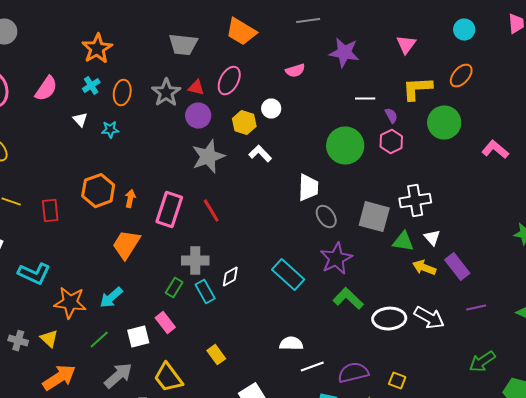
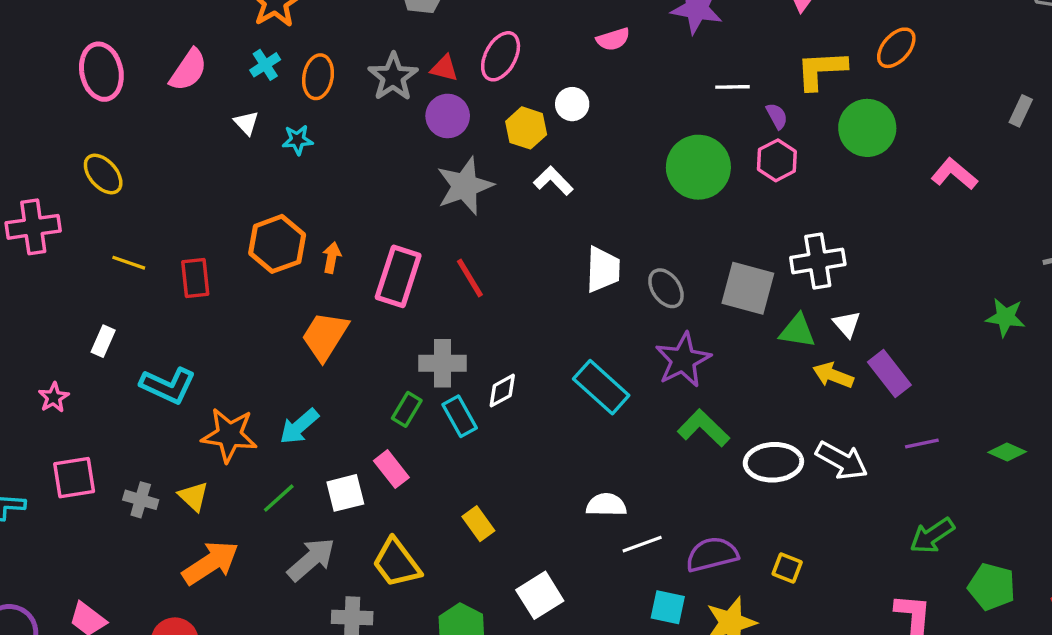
white trapezoid: (308, 188) -> (603, 270), moved

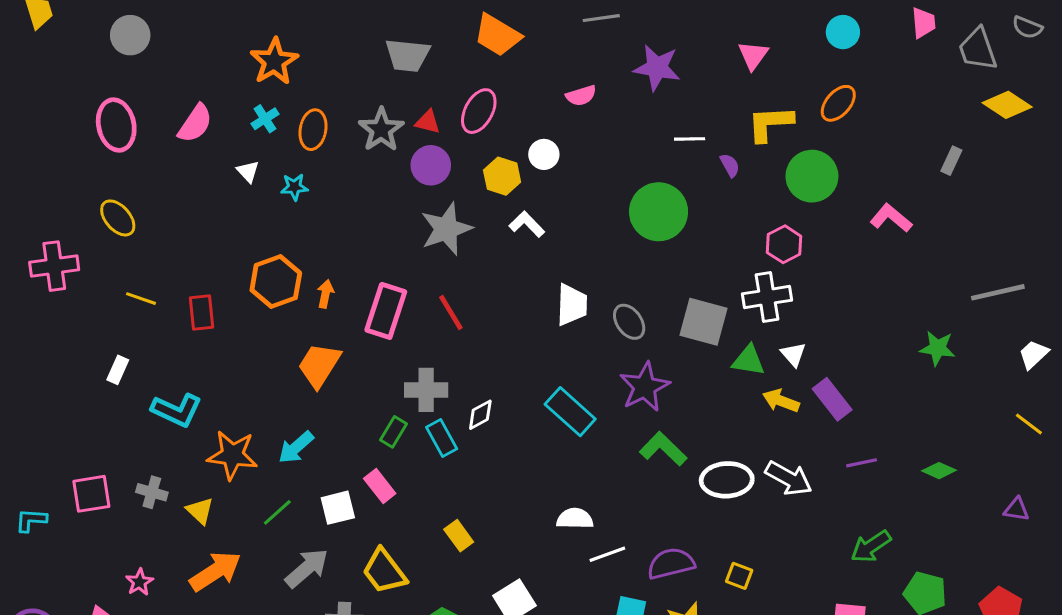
pink hexagon: (777, 160) -> (784, 244), moved
pink star: (54, 397) -> (139, 582), moved
gray cross: (141, 500) -> (152, 492), moved

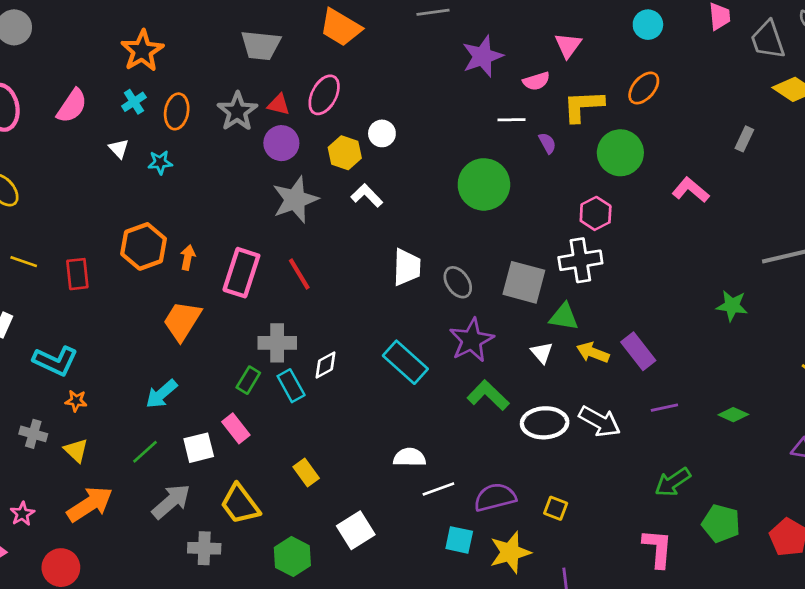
purple star: (657, 68) -> (483, 56), turned -30
pink semicircle: (581, 96) -> (536, 81), moved
white triangle: (793, 354) -> (542, 353), moved
orange star: (232, 455) -> (76, 401), moved, size x0.5

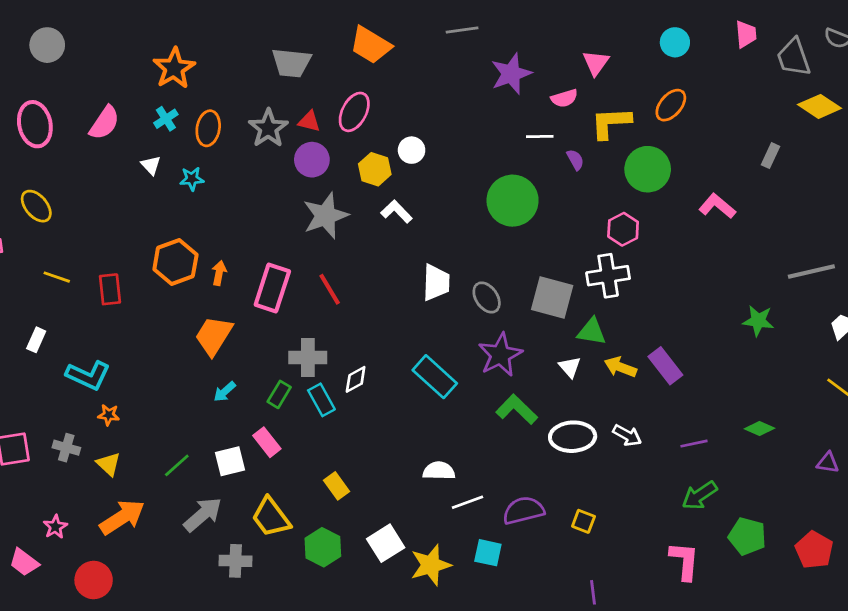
cyan arrow: (161, 394) -> (225, 392), moved, size x0.7
purple line: (664, 408) -> (694, 444), moved
white arrow: (600, 421) -> (627, 435), size x0.7
yellow star: (510, 552) -> (431, 565), moved
green hexagon: (292, 557) -> (323, 547), moved

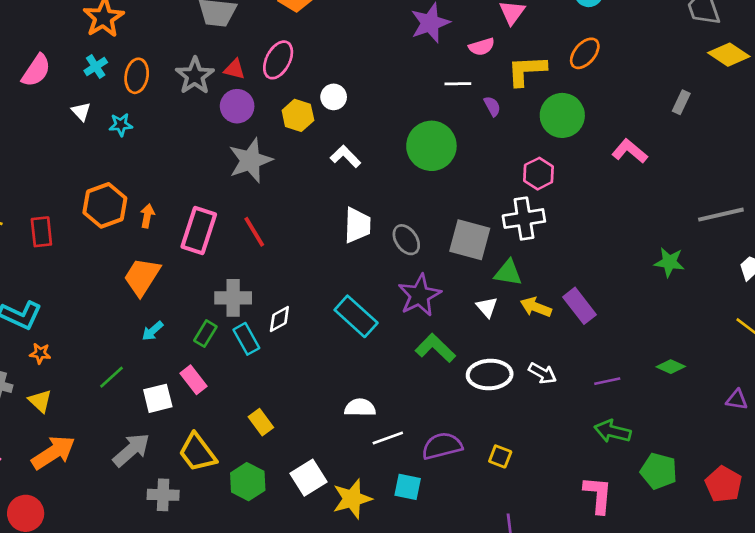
white L-shape: (397, 212) -> (345, 156), moved
green line: (177, 465) -> (112, 377), moved
green arrow: (699, 495) -> (613, 431), turned 48

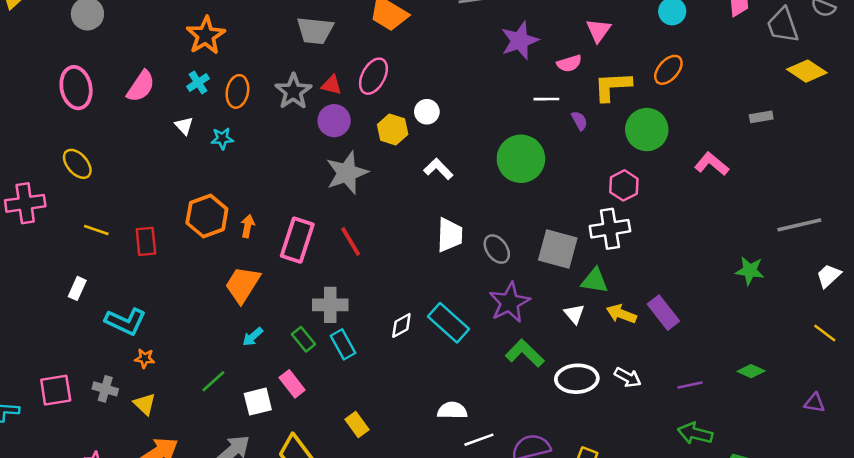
gray rectangle: (681, 102) -> (761, 117), turned 55
white diamond: (279, 319) -> (401, 325), moved
green rectangle: (205, 334) -> (304, 339), turned -70

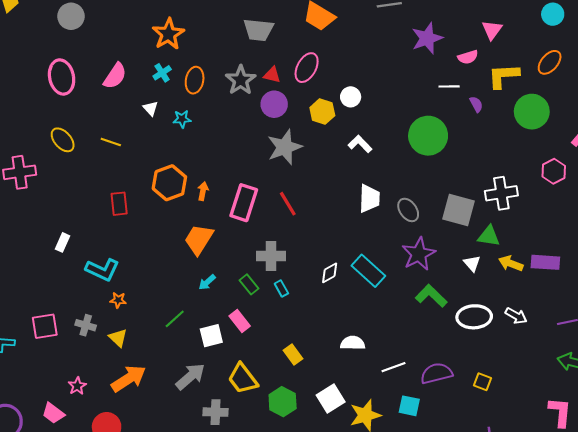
pink hexagon: (624, 185) -> (554, 171), moved
yellow line: (96, 230) -> (111, 142), moved
purple rectangle: (663, 313) -> (545, 262), turned -48
cyan rectangle: (343, 344) -> (281, 289), size x0.7
white semicircle: (452, 410) -> (353, 343), moved

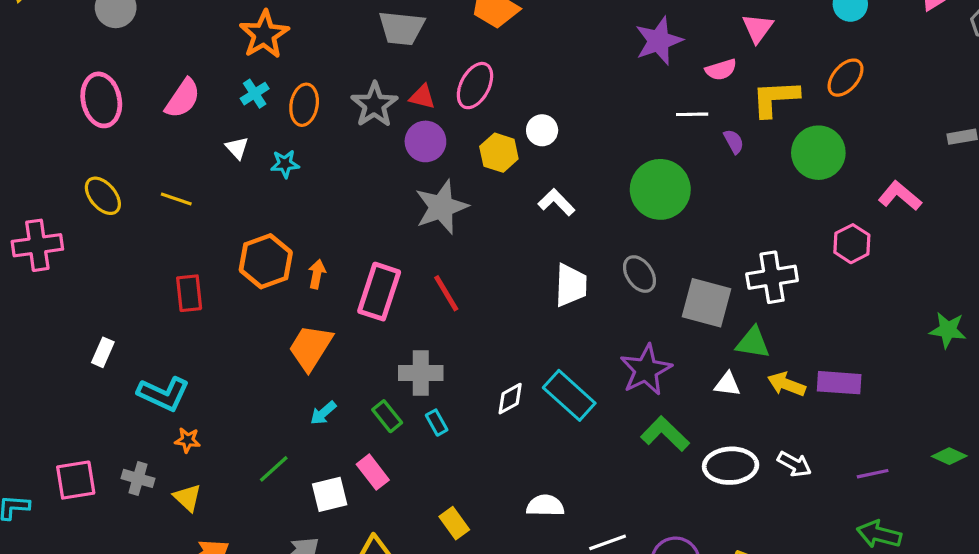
gray ellipse: (408, 210) -> (639, 274), moved
white triangle: (472, 263) -> (727, 384), turned -42

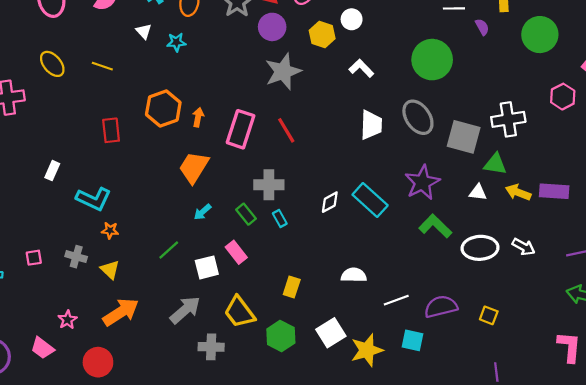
gray ellipse: (639, 274) -> (418, 117), size x1.4
pink square: (76, 480) -> (34, 258), size x0.6
yellow rectangle: (454, 523) -> (292, 287), turned 54

